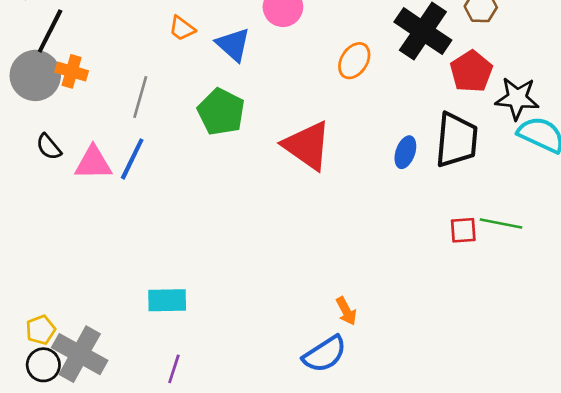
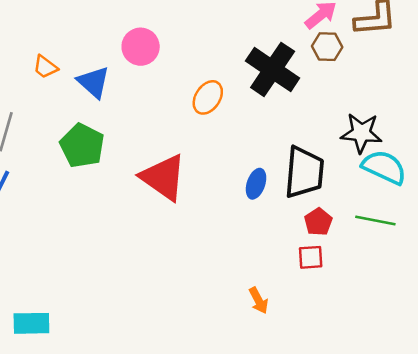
red pentagon: (471, 71) -> (318, 222), moved, size x0.7
green line: (501, 224) -> (375, 221), moved
orange arrow: (346, 311) -> (259, 300), moved

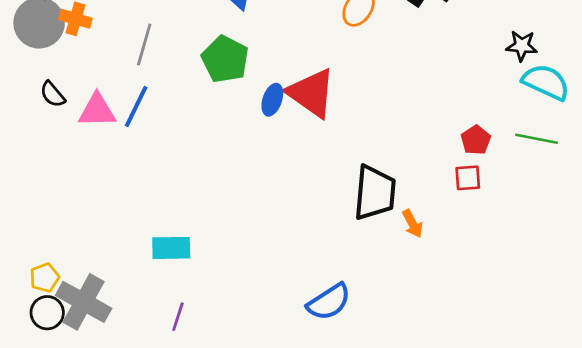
black star: (361, 133) -> (522, 46), size x0.7
black trapezoid: (304, 172) -> (375, 193), moved
blue ellipse: (256, 184) -> (272, 100), moved

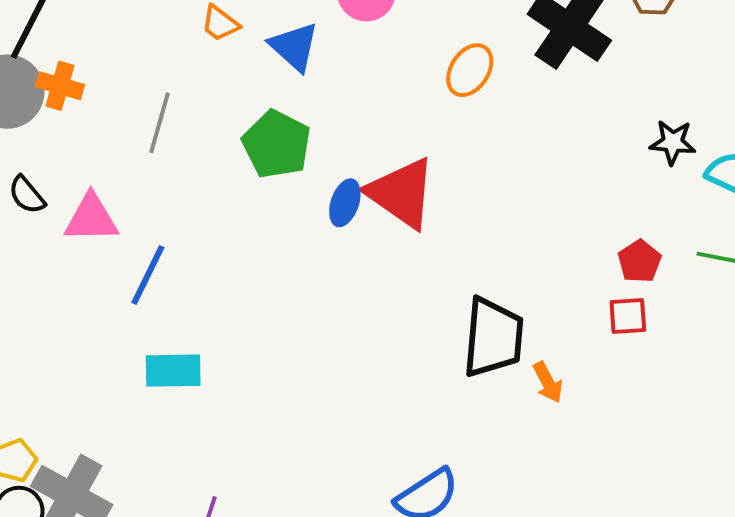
black star: (522, 46) -> (673, 142), moved
blue line: (136, 106) -> (148, 275), moved
cyan rectangle: (171, 248) -> (173, 371), moved

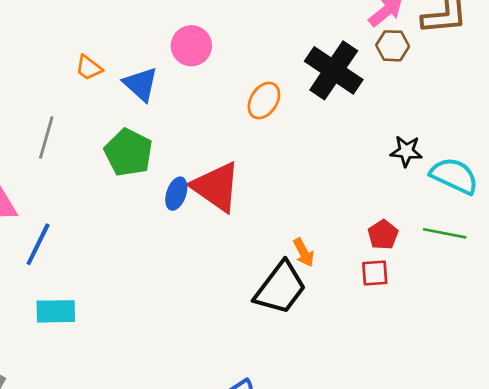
black trapezoid: (493, 337) -> (280, 288), turned 32
orange arrow: (548, 382) -> (304, 252), moved

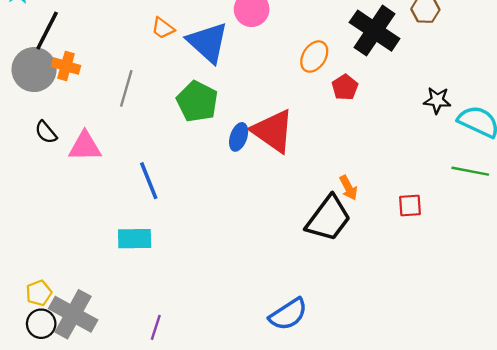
blue triangle: (141, 84) -> (208, 42), size x1.4
red pentagon: (383, 235) -> (345, 87), moved
blue line: (38, 244) -> (149, 181), moved, turned -48

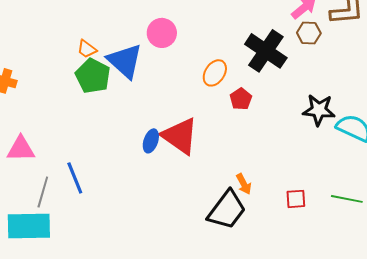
gray line: (126, 88) -> (43, 192), moved
black star: (437, 100) -> (319, 110), size x1.4
green pentagon: (197, 101) -> (93, 76), moved
green line: (470, 171) -> (347, 199), moved
cyan rectangle: (135, 239) -> (29, 226), moved, size x1.5

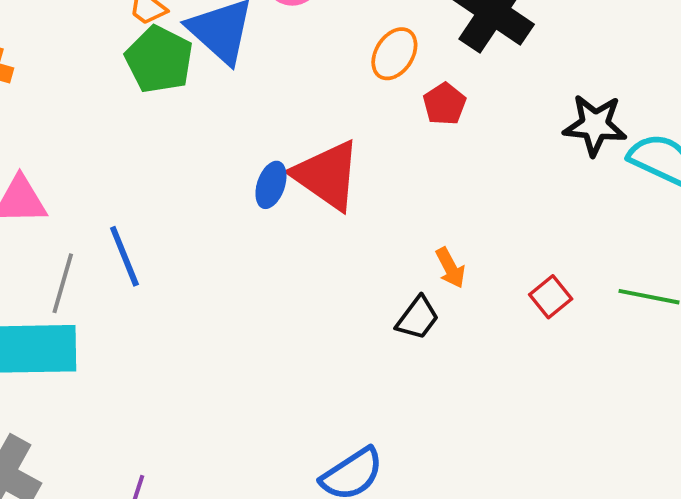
red square: (296, 199) -> (551, 297), turned -35
black trapezoid: (227, 210) -> (418, 318), size x0.6

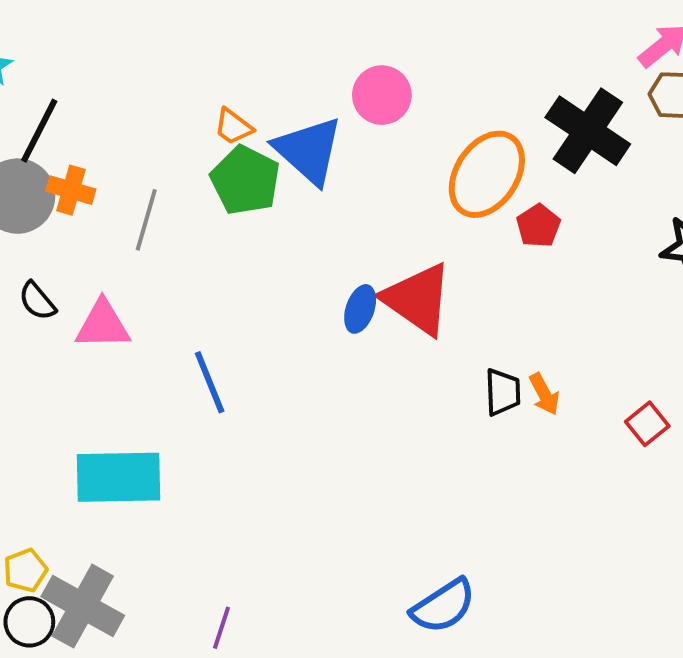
orange ellipse: (394, 54) -> (487, 174), size x1.6
gray line: (63, 283) -> (146, 220), moved
black trapezoid: (418, 318) -> (503, 392), moved, turned -39

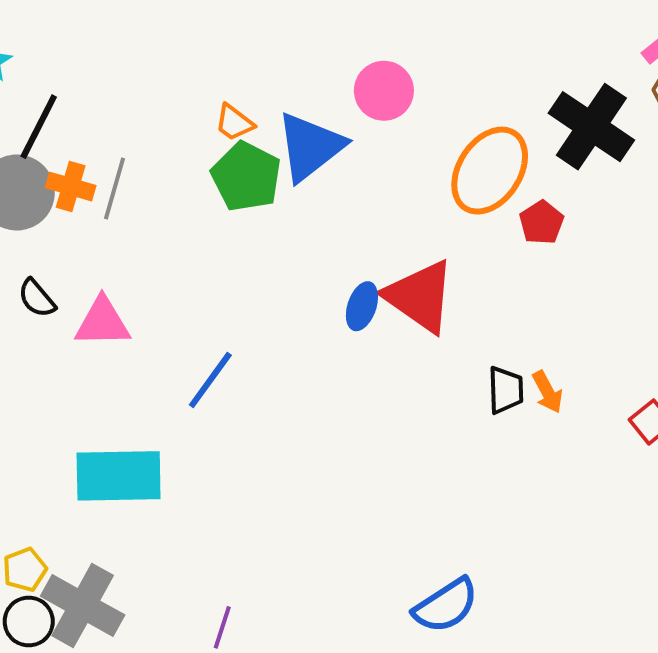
blue triangle: (309, 151) -> (310, 147), turned 40
gray line: (146, 220) -> (115, 189), moved
blue line: (210, 382) -> (210, 380), turned 58

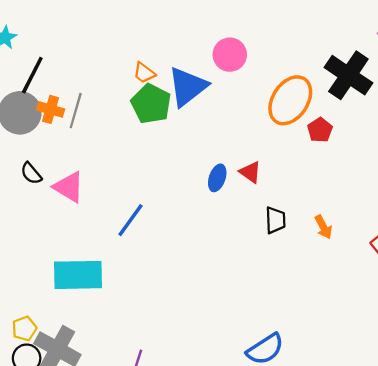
red triangle: (420, 296) -> (250, 172), size x0.5
pink triangle: (103, 322) -> (69, 187), turned 32
black trapezoid: (506, 390) -> (275, 220), moved

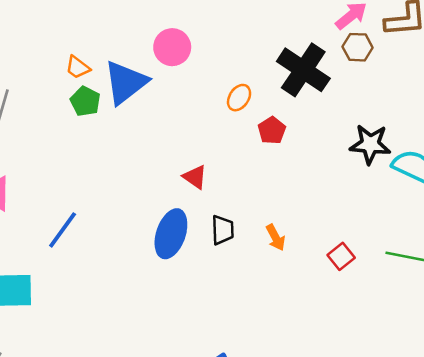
orange ellipse: (290, 100) -> (239, 98), size x0.5
green pentagon: (151, 104) -> (85, 101), size x0.7
blue ellipse: (217, 178) -> (171, 234), moved, size x1.6

